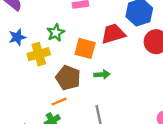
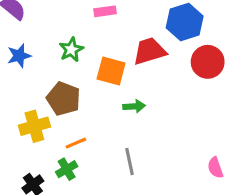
yellow cross: (39, 54) -> (34, 126), moved
brown pentagon: (68, 78) -> (64, 99), moved

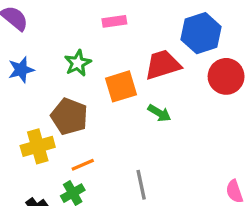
orange square: (111, 71) -> (121, 86), turned -32
green arrow: (134, 106) -> (159, 113), moved, turned 35

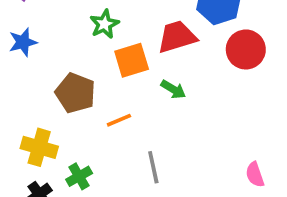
green star: (78, 63) -> (104, 24), moved
yellow cross: (38, 146) -> (39, 147), moved, turned 32
orange line: (83, 165) -> (119, 120), moved

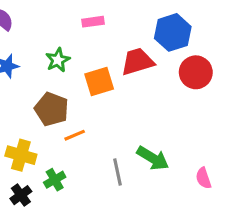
green star: (104, 24) -> (58, 60), moved
green arrow: (173, 89) -> (153, 158), moved, size x1.5
orange line: (119, 120) -> (75, 135), moved

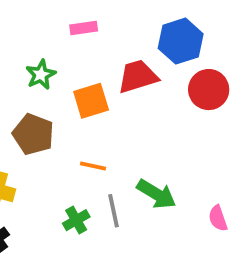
orange line: (75, 135) -> (93, 166), moved, turned 35
green cross: (55, 180) -> (76, 220), moved

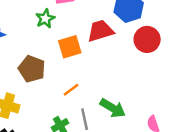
green star: (41, 75) -> (45, 19), moved
orange line: (93, 166) -> (71, 90), turned -49

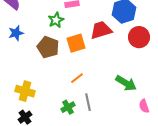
brown pentagon: (32, 69) -> (48, 47), moved
green arrow: (113, 108) -> (126, 83), moved

